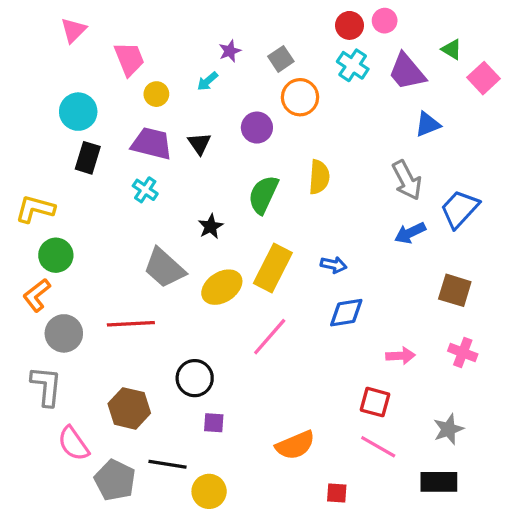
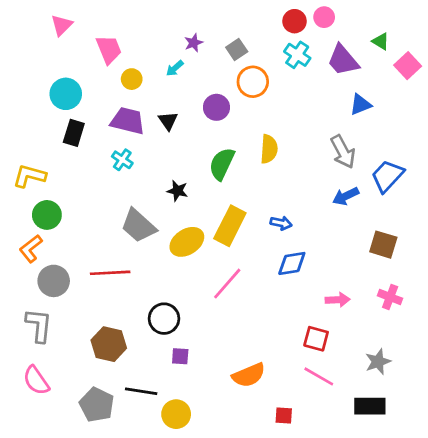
black star: (211, 226) -> (177, 191), turned -30
pink semicircle: (73, 444) -> (36, 380), moved

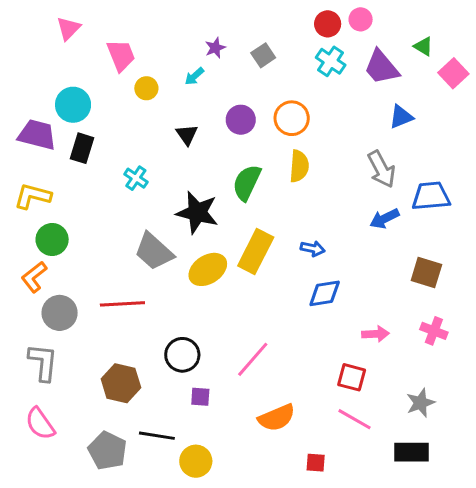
orange circle: (253, 82) -> (292, 118), moved
purple trapezoid: (128, 121) -> (37, 135), moved
blue trapezoid: (387, 176) -> (431, 196), turned 42
black star: (177, 191) -> (197, 213), size x1.8
pink line: (227, 284) -> (253, 359), moved

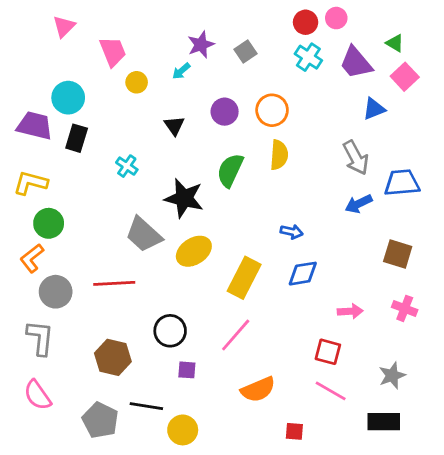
purple star: (215, 48) -> (201, 45), size x1.4
pink square: (453, 73) -> (405, 77), moved
yellow rectangle: (256, 251) -> (244, 278), moved

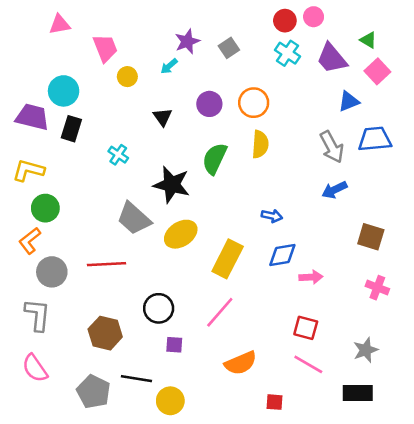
pink triangle: (64, 26) -> (60, 25), turned 35
blue trapezoid: (402, 183) -> (375, 139), moved
pink arrow: (350, 311) -> (311, 277), moved

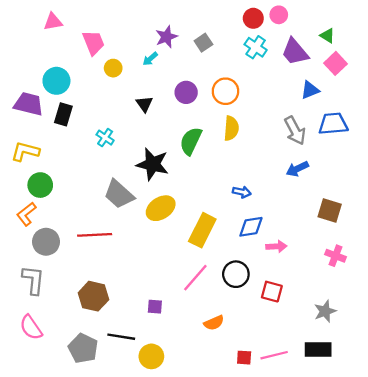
black circle: (159, 308) -> (236, 274), moved
orange semicircle: (241, 363) -> (214, 323), size x0.7
pink line: (308, 364) -> (274, 355), moved, turned -44

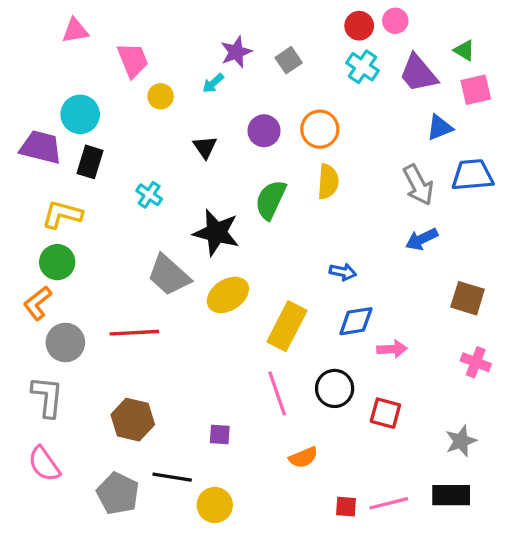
pink square: (335, 63) -> (476, 90), turned 30
yellow L-shape: (25, 151) -> (62, 214), moved
pink line: (195, 278) -> (277, 393), turned -60

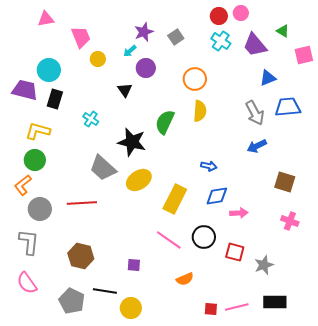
pink square: (476, 90) -> (304, 55), moved
purple circle: (264, 131) -> (146, 68), moved
pink line: (277, 393) -> (169, 240), turned -36
gray star: (461, 441) -> (264, 265), moved

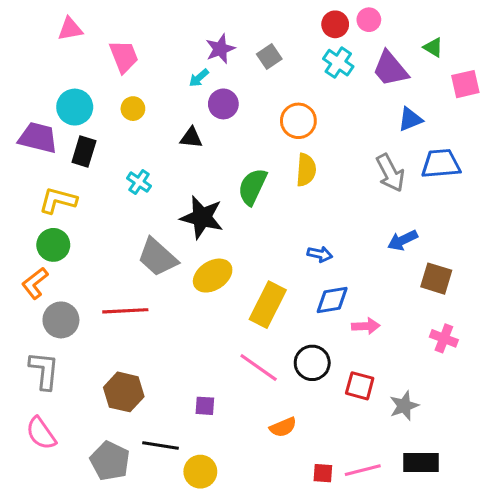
yellow circle: (98, 59) -> (133, 109), moved
black triangle: (125, 90) -> (191, 138), turned -49
blue arrow: (257, 146) -> (403, 240), moved

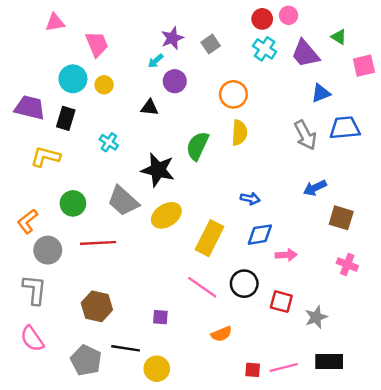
cyan circle: (75, 107) -> (73, 79), moved
green circle: (53, 245) -> (73, 203), moved

